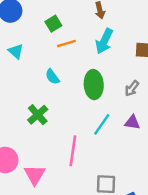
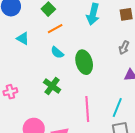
orange line: (66, 43) -> (55, 29), moved
green ellipse: (94, 85) -> (84, 62), moved
cyan line: (102, 124) -> (117, 107), moved

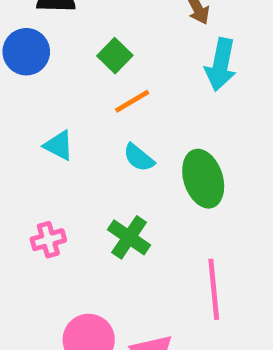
cyan triangle: (23, 38) -> (59, 146), moved
pink cross: (10, 92) -> (48, 240), moved

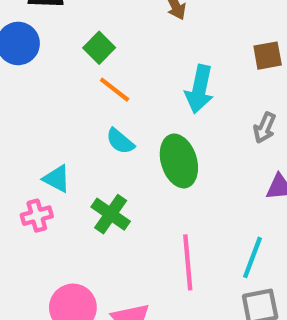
cyan arrow: (221, 65) -> (199, 89), moved
orange line: (132, 101) -> (115, 90), turned 68
cyan triangle: (59, 146) -> (57, 179), moved

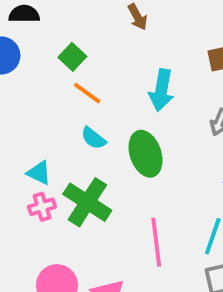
green cross: (111, 214) -> (87, 202), size x1.4
pink cross: (37, 216) -> (42, 207), moved

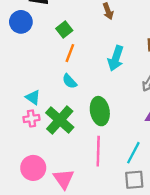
orange line: (87, 93) -> (70, 53), turned 66
green ellipse: (146, 154) -> (100, 111), moved

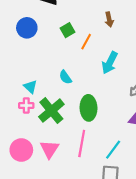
blue circle: (21, 22) -> (27, 28), moved
orange line: (70, 53) -> (86, 42), moved
pink triangle: (64, 179) -> (50, 149), moved

